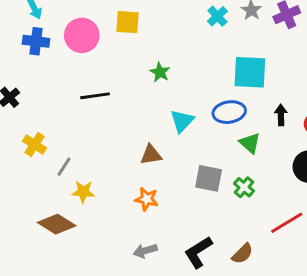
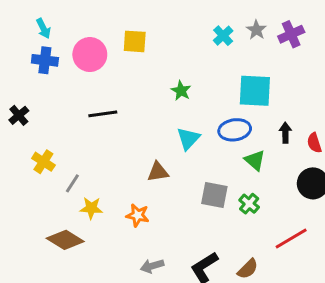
green star: (160, 72) -> (181, 91), moved
orange star: (147, 199) -> (138, 215), moved

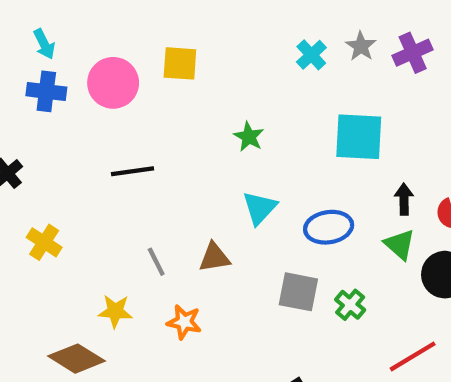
blue ellipse: (235, 130) -> (329, 227), moved
green triangle: (255, 160) -> (400, 244), moved
gray line: (72, 183) -> (156, 262), moved, turned -60

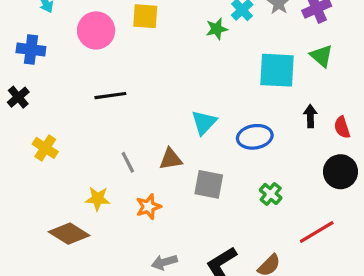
blue cross: (46, 91) -> (31, 50), moved
green star: (249, 137) -> (217, 29), moved, turned 30
green triangle: (400, 244) -> (321, 56), moved
gray square: (298, 292) -> (209, 184), moved
orange star: (184, 322) -> (148, 207), turned -30

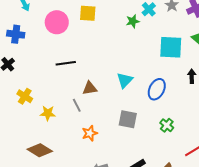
blue ellipse: (255, 137) -> (157, 89), turned -55
brown triangle: (171, 159) -> (90, 88), moved
yellow star: (98, 199) -> (48, 113), moved

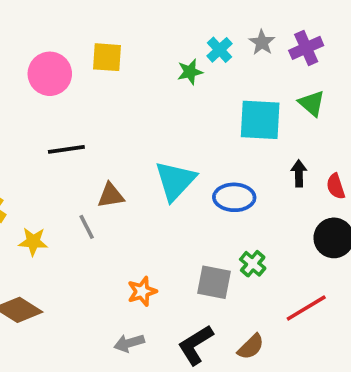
cyan triangle: (125, 80) -> (175, 181), size x1.4
blue ellipse: (157, 89) -> (234, 197), turned 65
gray square: (128, 119) -> (214, 282), moved
orange star: (90, 133) -> (142, 291), moved

